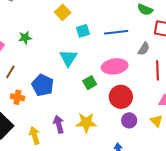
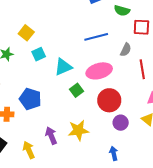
yellow square: (63, 12) -> (26, 33), moved
cyan square: (83, 31) -> (39, 54), moved
cyan triangle: (68, 58) -> (63, 67), moved, turned 42

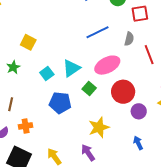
cyan square: (39, 54) -> (47, 74), moved
blue pentagon: (30, 99) -> (60, 103), moved
purple arrow: (51, 136) -> (88, 153), moved

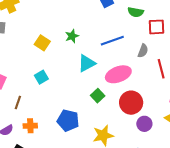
green star: (13, 67) -> (72, 36), moved
cyan triangle: (71, 68) -> (87, 63), moved
cyan square: (47, 74) -> (41, 77), moved
blue pentagon: (60, 103) -> (68, 120), moved

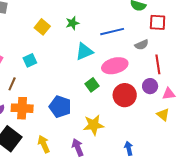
gray semicircle: (143, 51) -> (142, 45), turned 40
cyan square: (41, 77) -> (30, 60), moved
purple circle: (144, 124) -> (150, 86), moved
orange cross: (30, 126) -> (22, 108), size x1.5

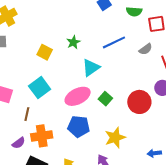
cyan square: (30, 60) -> (40, 88), size x1.5
pink ellipse: (115, 66) -> (78, 96), moved
blue arrow: (129, 148) -> (154, 153), turned -72

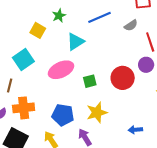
yellow square: (45, 52) -> (38, 30), moved
green square: (105, 99) -> (90, 81), moved, turned 32
blue pentagon: (79, 127) -> (63, 115), moved

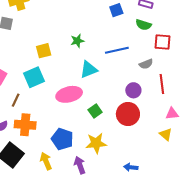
yellow square: (38, 30) -> (44, 51), moved, turned 35
purple circle: (146, 65) -> (133, 90), moved
green square: (90, 81) -> (95, 111), turned -32

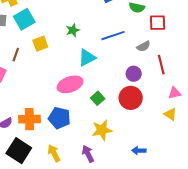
cyan square: (34, 77) -> (24, 19), moved
brown line: (16, 100) -> (16, 55), moved
blue pentagon: (62, 139) -> (59, 118), moved

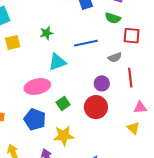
blue pentagon: (59, 118) -> (35, 119), moved

